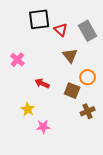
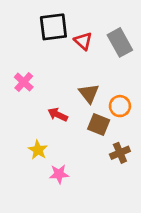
brown triangle: (70, 56) -> (89, 93), moved

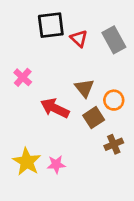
red arrow: (58, 115) -> (55, 108), size x1.5
brown square: (99, 124) -> (94, 118), turned 35
yellow star: (38, 150) -> (27, 162), moved, size x1.5

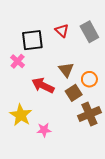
black square: (51, 25) -> (32, 40), moved
brown cross: (114, 144) -> (89, 114), size x1.5
yellow star: (27, 162) -> (21, 115), moved

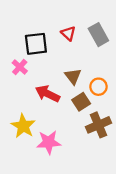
pink star: (44, 130) -> (49, 142), size x1.5

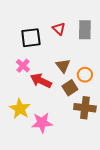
gray rectangle: (98, 35) -> (85, 30), turned 30
pink cross: (20, 67) -> (23, 66), moved
brown cross: (98, 125) -> (85, 108), turned 30

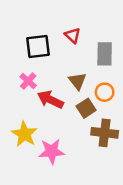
gray rectangle: (85, 30) -> (105, 54), moved

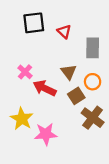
black square: (38, 47) -> (34, 23), moved
brown cross: (105, 133) -> (93, 118), turned 30

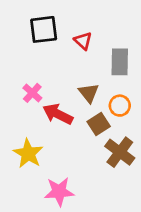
pink star: (46, 134) -> (59, 192), moved

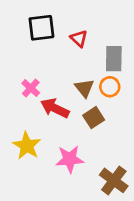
orange circle: (120, 106) -> (110, 87), moved
brown cross: (120, 152) -> (114, 180), moved
pink star: (59, 192) -> (70, 159), moved

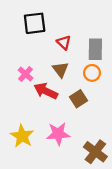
red triangle: (79, 39) -> (64, 43), moved
brown triangle: (84, 88) -> (60, 70), moved
yellow star: (27, 146) -> (22, 136), moved

